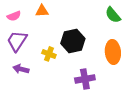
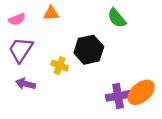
green semicircle: (113, 15) -> (117, 18), moved
orange ellipse: (113, 52) -> (141, 92), moved, turned 55
purple cross: (85, 79) -> (118, 96), moved

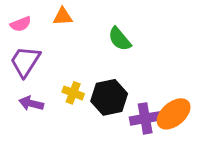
green semicircle: (117, 18) -> (120, 39), moved
black hexagon: (89, 50) -> (109, 97), moved
yellow cross: (60, 66) -> (73, 93), moved

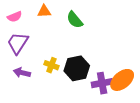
green semicircle: (120, 39) -> (75, 20), moved

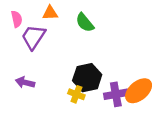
pink semicircle: (15, 17) -> (17, 19), turned -80
purple trapezoid: (18, 43) -> (33, 37), moved
yellow cross: (51, 65) -> (76, 94), moved

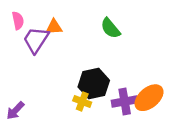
orange triangle: (50, 13) -> (54, 27), moved
green semicircle: (85, 23) -> (110, 28), moved
purple arrow: (25, 82) -> (15, 111), moved, turned -60

